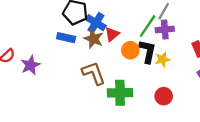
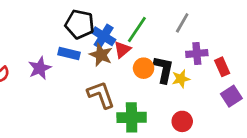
green line: (148, 26) -> (137, 30), moved
purple cross: (165, 30) -> (197, 54), moved
purple star: (30, 65) -> (40, 68), moved

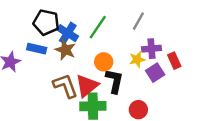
red triangle: (122, 50) -> (87, 86), moved, size x1.5
black L-shape: (164, 69) -> (114, 81), moved
yellow star: (181, 79) -> (137, 59), moved
purple square: (231, 96) -> (155, 73), moved

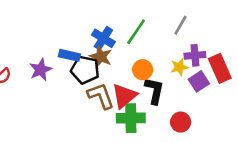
black pentagon: (46, 22) -> (85, 70), moved
red rectangle: (174, 61) -> (220, 68), size x1.5

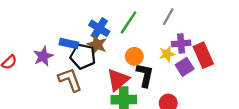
brown L-shape: (101, 96) -> (70, 80), moved

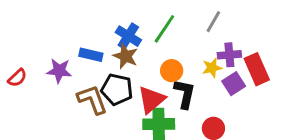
purple star: (43, 56) -> (59, 71), turned 30
black pentagon: (83, 56) -> (117, 89), moved

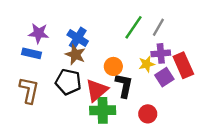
gray line: (213, 22) -> (158, 27), moved
green line: (164, 29) -> (133, 27), moved
blue rectangle: (91, 55) -> (31, 53), moved
purple star: (59, 71) -> (39, 33), moved
brown L-shape: (92, 100) -> (29, 90), moved, turned 32

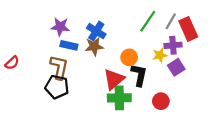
blue rectangle: (31, 53) -> (69, 45), moved
brown star: (75, 55) -> (94, 46), turned -30
red rectangle: (183, 65) -> (188, 29), moved
black pentagon: (68, 82) -> (57, 87), moved
brown L-shape: (29, 90) -> (59, 67), moved

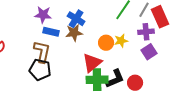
yellow star: (160, 55) -> (121, 41), moved
black L-shape: (139, 75) -> (115, 79), moved, turned 55

